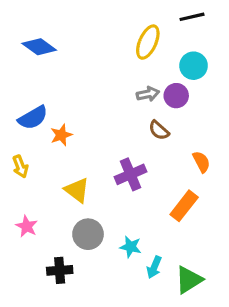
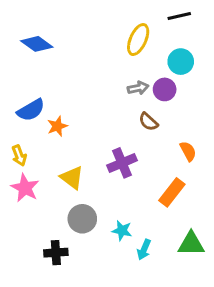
pink star: (27, 226) -> (25, 188), moved, size x1.4
green triangle: (189, 280) -> (191, 244), moved, turned 32

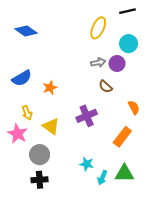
orange star: (57, 126) -> (50, 88), moved
yellow arrow: (19, 156) -> (27, 113), moved
gray circle: (82, 219) -> (40, 155), moved
green triangle: (191, 244) -> (124, 173), moved

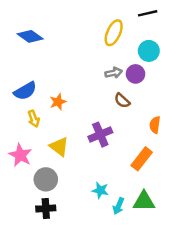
orange semicircle: (134, 107) -> (155, 125), turned -144
yellow arrow: (27, 113) -> (34, 119), moved

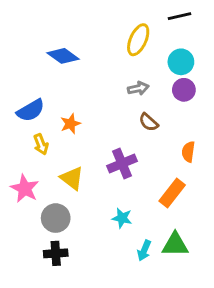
blue diamond: (30, 36) -> (63, 56), moved
purple circle: (135, 74) -> (184, 90), moved
cyan star: (100, 190) -> (122, 218), moved

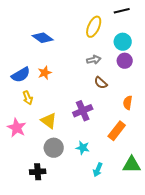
orange star: (70, 124) -> (45, 73), moved
gray circle: (56, 218) -> (54, 148), moved
green triangle: (175, 245) -> (132, 165), moved

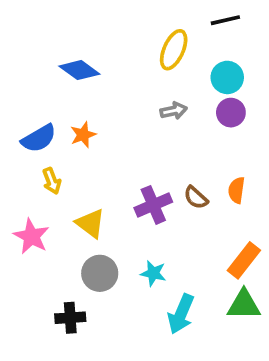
brown semicircle: (101, 83) -> (196, 198), moved
orange rectangle: (117, 131) -> (244, 260), moved
cyan arrow: (98, 170) -> (181, 314), size x1.5

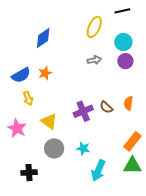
blue diamond: (79, 70) -> (43, 38), turned -70
black cross: (70, 318) -> (29, 173), moved

